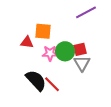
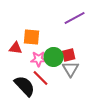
red line: (52, 84) -> (41, 78), moved

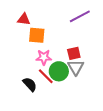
red triangle: (16, 48) -> (24, 19), moved
green circle: (54, 57) -> (59, 71), moved
black semicircle: (25, 86) -> (30, 84), size x0.7

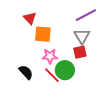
red triangle: (24, 19) -> (30, 18), turned 40
gray triangle: (76, 67) -> (82, 36), moved
black semicircle: (30, 84) -> (26, 72), moved

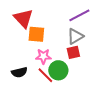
red triangle: (30, 18) -> (23, 18), size x1.5
gray triangle: (82, 36) -> (75, 36), turned 30
black semicircle: (26, 72) -> (19, 72), turned 119

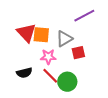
red triangle: (23, 18) -> (26, 33), moved
gray triangle: (75, 36) -> (64, 39), moved
green circle: (58, 70) -> (67, 82), moved

